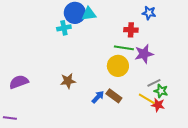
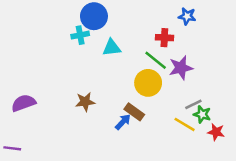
cyan triangle: (89, 14) -> (112, 48), moved
green line: (124, 48) -> (156, 60), turned 30
brown rectangle: (114, 96) -> (134, 112), moved
red star: (158, 105) -> (216, 132), moved

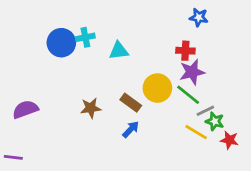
blue circle: (94, 16) -> (61, 43), moved
red cross: (164, 38) -> (185, 51), moved
green line: (156, 60) -> (188, 95), moved
brown rectangle: (134, 112) -> (131, 103), moved

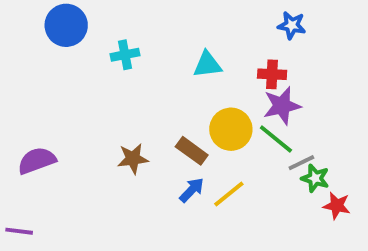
blue circle: (61, 43) -> (66, 25), moved
cyan triangle: (119, 51) -> (207, 65), moved
yellow line: (196, 132) -> (229, 194), moved, turned -70

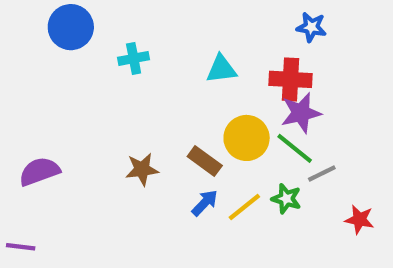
red cross: (272, 74) -> (290, 79), size x1.4
green star: (315, 178) -> (286, 199), moved

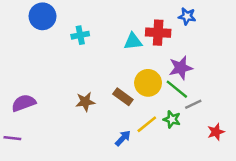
red cross: (290, 79) -> (158, 33), moved
blue arrow: (205, 203) -> (123, 138), moved
red star: (359, 220) -> (216, 132), turned -30
purple line: (21, 247) -> (12, 138), moved

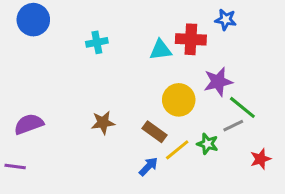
blue circle: (43, 16) -> (33, 20), moved
green line: (177, 89) -> (242, 107), moved
brown rectangle: (123, 97) -> (154, 132), moved

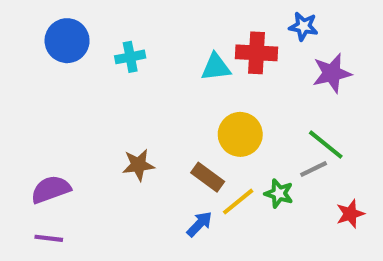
blue circle: (33, 20) -> (67, 41), moved
purple star: (218, 82) -> (332, 73), moved
purple semicircle: (29, 124) -> (51, 189), moved
purple line: (15, 167) -> (49, 238), moved

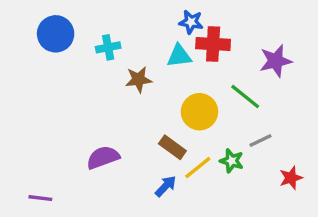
blue star: (303, 26) -> (191, 22), moved
green line: (326, 145) -> (245, 96), moved
brown star: (138, 165) -> (139, 80), moved
purple semicircle: (51, 189) -> (103, 157), moved

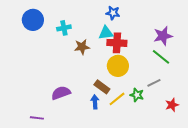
red cross: (213, 44) -> (117, 43), moved
green line: (245, 96) -> (161, 57), moved
blue arrow: (166, 186) -> (95, 102), moved, turned -48
purple line: (40, 198) -> (37, 118), moved

